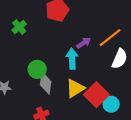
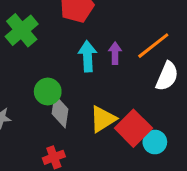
green cross: (19, 27) -> (22, 30), size x1.5
purple arrow: (84, 43) -> (115, 53), turned -56
cyan arrow: (72, 59) -> (88, 56), moved

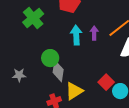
yellow triangle: (103, 119) -> (74, 91), moved
red square: (133, 128) -> (106, 82), size x0.7

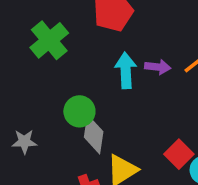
purple arrow: (94, 33) -> (158, 67), turned 96

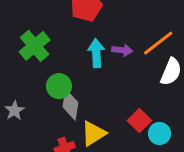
green cross: (49, 40) -> (35, 46), moved
gray star: (24, 142) -> (14, 111), turned -30

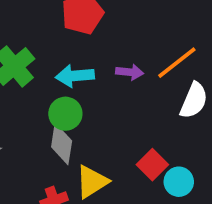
cyan arrow: (96, 53) -> (75, 76), moved, turned -92
green circle: (59, 86) -> (65, 114), moved

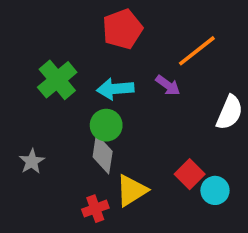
orange line: (177, 63) -> (197, 51), moved
purple arrow: (130, 72) -> (168, 85), turned 30

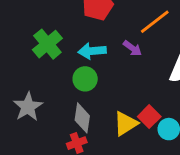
gray diamond: (103, 154) -> (82, 118), moved
gray star: (32, 161) -> (28, 107), size x1.5
yellow triangle: (132, 190) -> (126, 124), moved

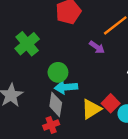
cyan arrow: (92, 51) -> (66, 87), moved

